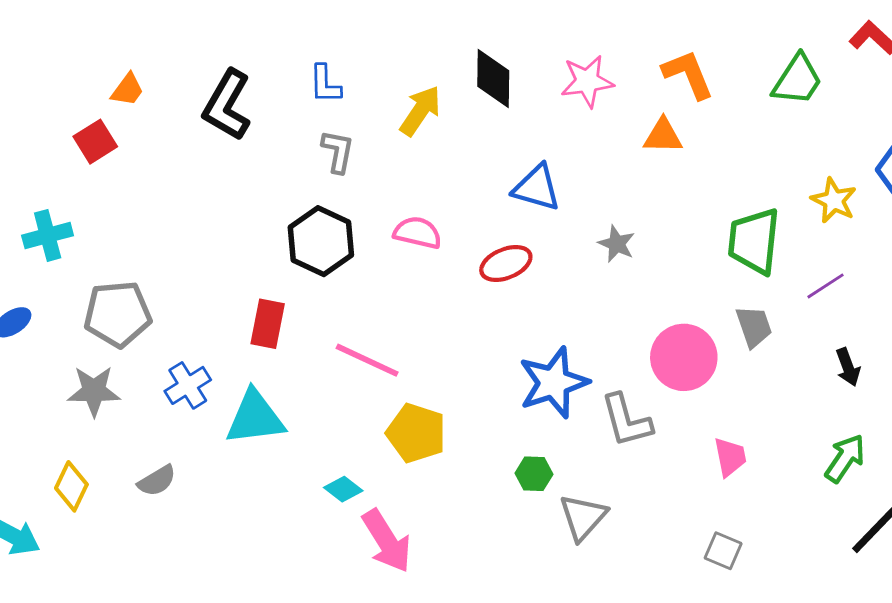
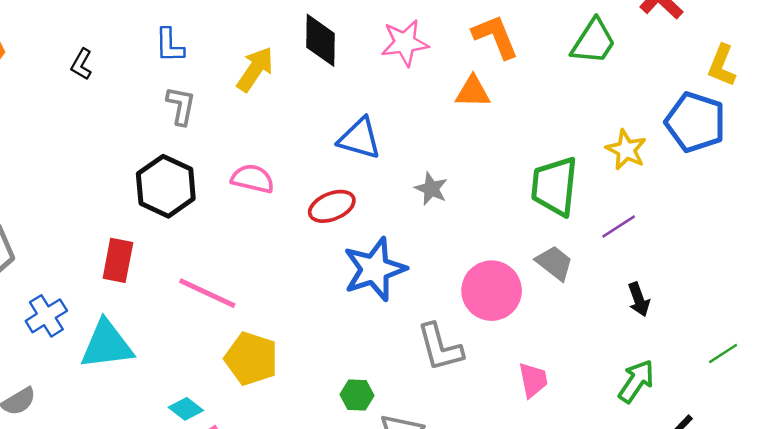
black L-shape: (227, 105) -> (82, 64), size x0.5
gray trapezoid: (754, 327) -> (554, 263), turned -33
blue star: (554, 383) -> (375, 269), moved

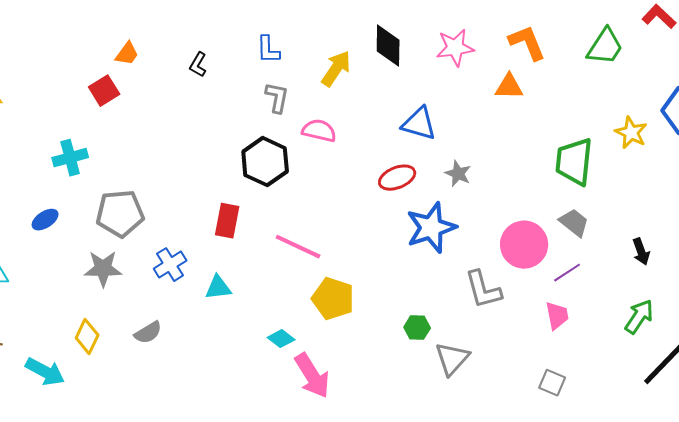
pink semicircle: (253, 179) -> (319, 131), moved
gray star: (431, 189) -> (458, 174), moved
purple line: (619, 226) -> (567, 273), moved
cyan triangle: (107, 345) -> (218, 288), size x0.6

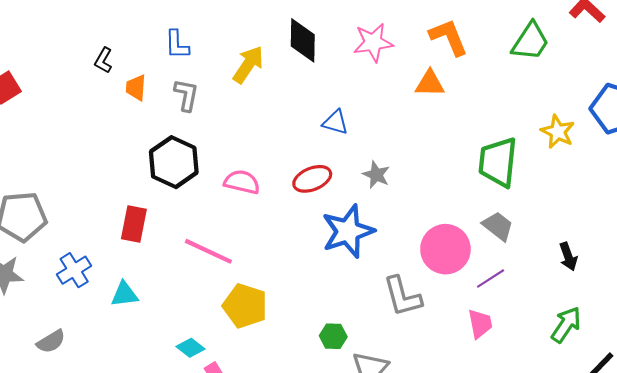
orange trapezoid: (127, 54) -> (136, 88), moved, turned 148
blue triangle: (419, 124) -> (335, 122), size x0.7
pink semicircle: (319, 131) -> (242, 182), moved

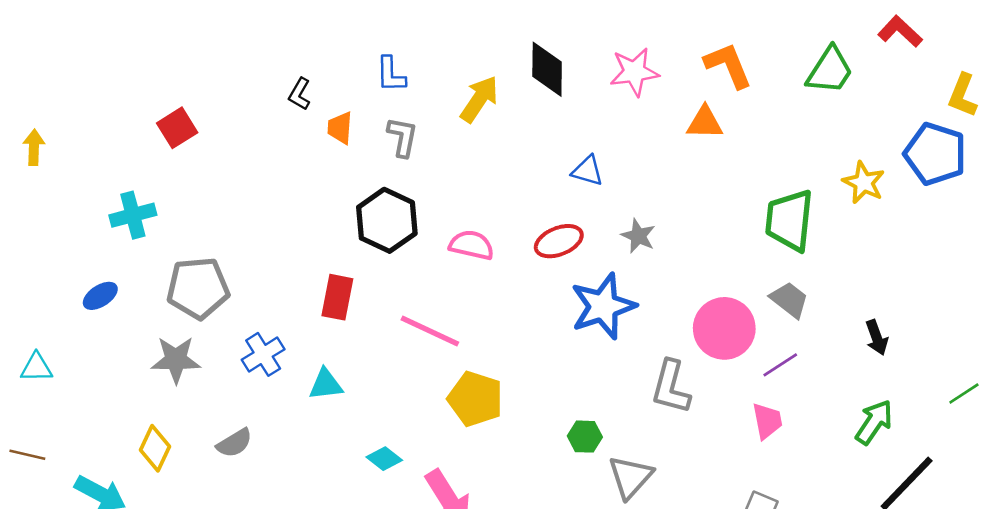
gray L-shape: (402, 296) -> (671, 387), turned 30
cyan diamond: (191, 348) -> (384, 459), moved

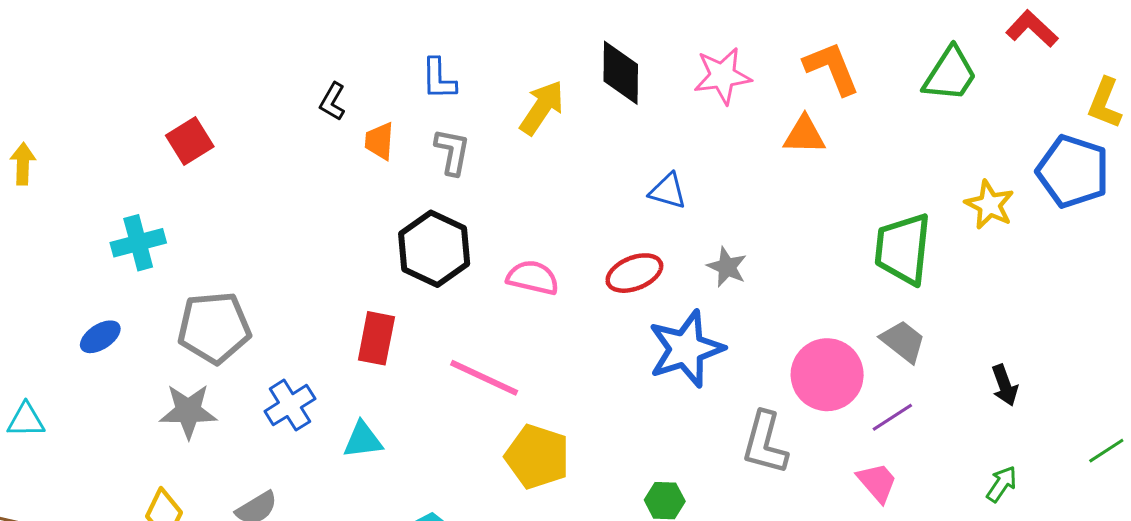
pink trapezoid: (767, 421) -> (877, 482), turned -30
green arrow: (874, 422) -> (1002, 484), size x0.7

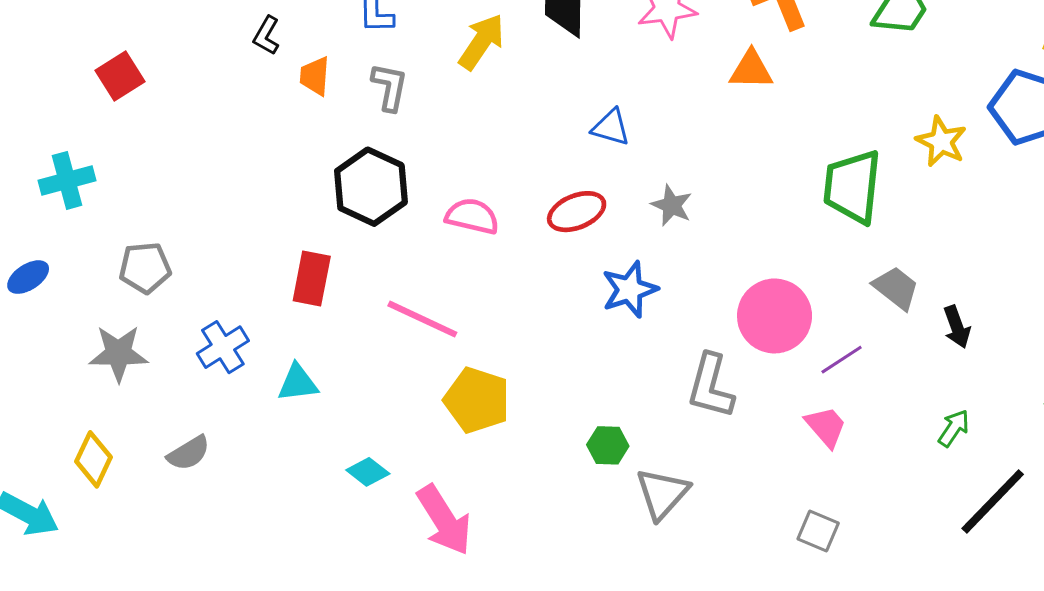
gray pentagon: (214, 328) -> (145, 268), size x0.7
gray trapezoid: (903, 341) -> (896, 288), moved
blue star: (686, 349) -> (630, 289), size x0.7

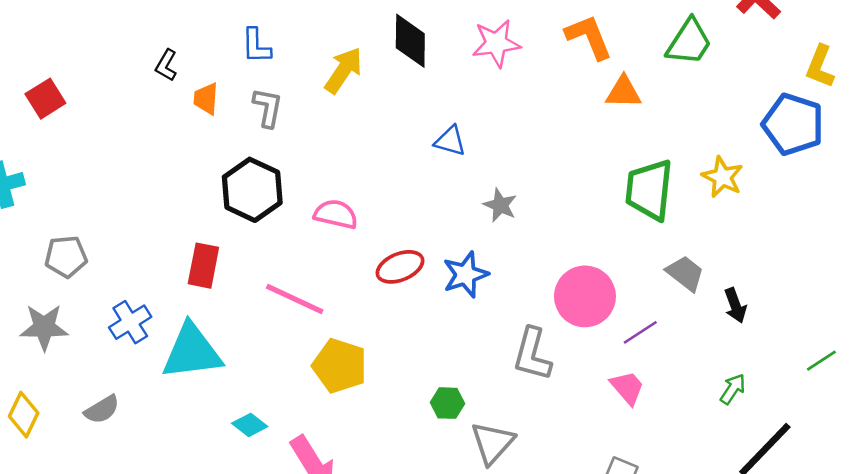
orange triangle: (751, 70) -> (624, 92), moved
yellow star: (941, 141) -> (722, 177), moved
red ellipse: (577, 212) -> (400, 267), moved
cyan triangle: (298, 383) -> (192, 352), size x1.8

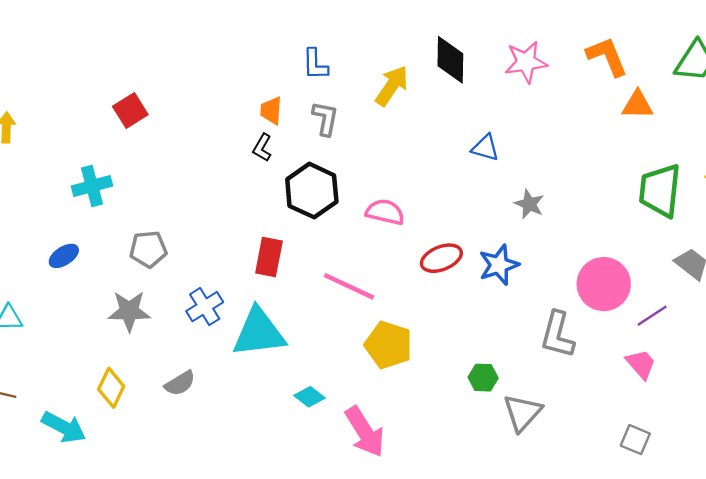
black L-shape: (166, 65) -> (262, 148), moved

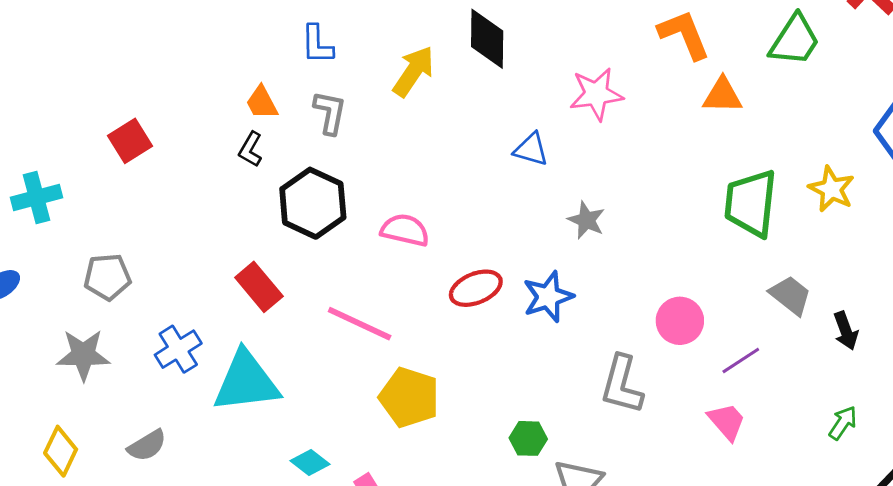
pink star: (526, 62) -> (596, 94), moved
red square: (130, 110) -> (130, 141), moved
orange trapezoid: (271, 110) -> (262, 103), turned -32
red rectangle: (269, 257) -> (259, 287), turned -51
pink circle: (604, 284) -> (680, 321), size x0.7

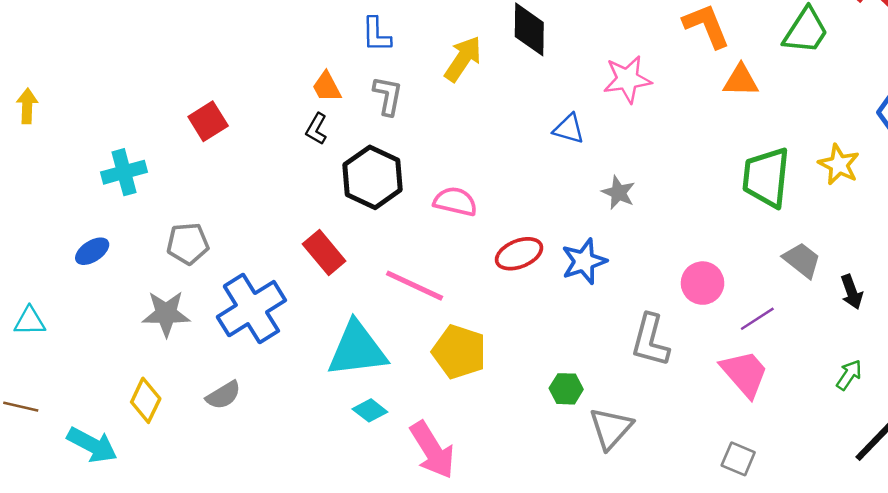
blue cross: (178, 349) -> (251, 309), size x1.6
cyan triangle: (246, 382) -> (357, 349), moved
pink trapezoid: (727, 421) -> (745, 374), size x1.4

